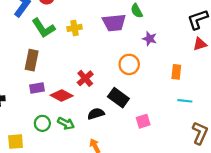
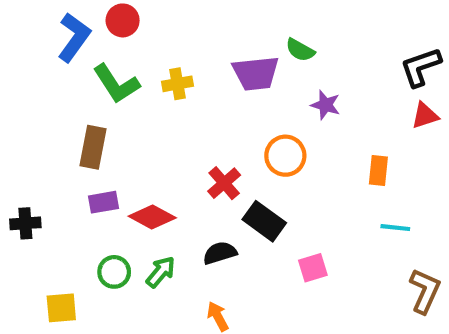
green semicircle: (137, 11) -> (300, 50), turned -32
red cross: (85, 78) -> (224, 183), moved
green arrow: (66, 123) -> (161, 272), turned -77

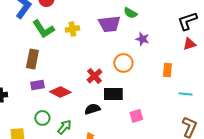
black rectangle: (264, 221) -> (113, 94), turned -36
cyan line: (395, 228) -> (185, 94), moved
green arrow: (161, 272) -> (64, 127), moved

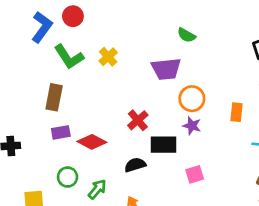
purple trapezoid: (109, 24) -> (166, 69), moved
yellow cross: (72, 29) -> (108, 57), turned -32
purple star: (142, 39) -> (192, 126), moved
orange circle: (123, 63) -> (192, 99), moved

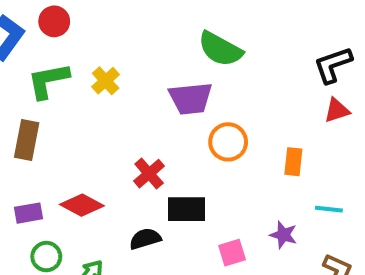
green semicircle: (186, 35) -> (220, 49), size x1.6
green L-shape: (69, 57) -> (48, 81), turned 112
purple star: (192, 126) -> (283, 235), moved
purple rectangle: (61, 132) -> (29, 213), moved

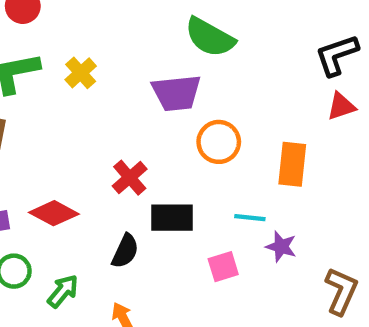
orange rectangle: (293, 162) -> (292, 164), size x1.4
cyan line: (329, 209) -> (250, 218), moved
black semicircle: (145, 239) -> (125, 251), turned 132

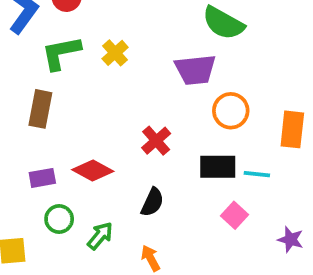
black rectangle: (172, 218) -> (218, 167), moved
purple star: (281, 247) -> (290, 240), moved
pink square: (223, 267) -> (235, 215), turned -30

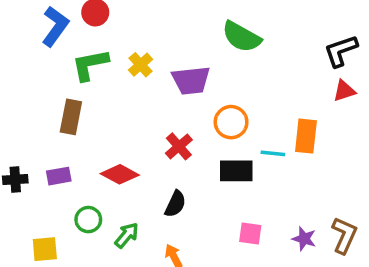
purple trapezoid: (195, 70) -> (191, 80), moved
orange circle: (231, 111) -> (231, 122), moved
cyan line: (257, 174) -> (273, 153), moved
purple rectangle: (42, 178) -> (59, 176), moved
pink square: (235, 215) -> (250, 233), moved, turned -35

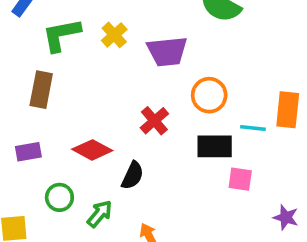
black semicircle: (175, 204) -> (132, 175), moved
pink square: (250, 233) -> (240, 179), moved

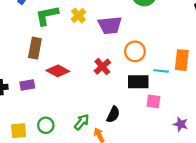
red diamond: (92, 150) -> (58, 71), moved
black semicircle: (132, 175) -> (113, 114), moved
green circle: (59, 197) -> (46, 125), moved
green arrow: (100, 214) -> (82, 122), moved

